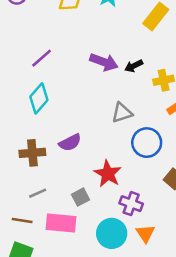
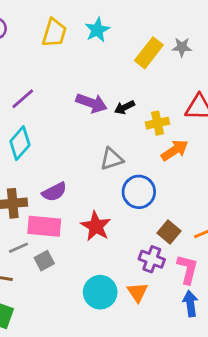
gray square: (80, 197) -> (44, 261), moved
purple cross: (131, 204) -> (152, 259), moved
pink rectangle: (61, 223) -> (44, 226), moved

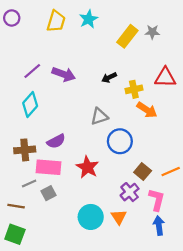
purple arrow: (92, 103) -> (64, 74), moved
orange arrow: (175, 150) -> (147, 110), turned 66
purple cross: (152, 259) -> (130, 192), turned 30

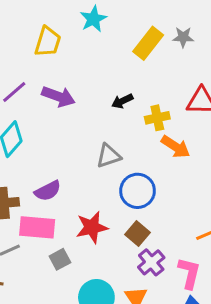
yellow trapezoid: (56, 21) -> (48, 42), moved
red star: (87, 167) -> (92, 227), turned 30
brown square: (143, 172) -> (138, 233), moved
gray square: (48, 193) -> (60, 259), moved

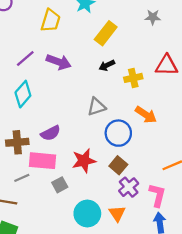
yellow rectangle: (148, 43) -> (106, 33), moved
orange arrow: (176, 147) -> (146, 115), moved

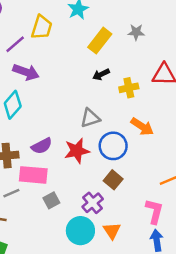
gray star: (153, 17) -> (136, 32), moved
purple line: (25, 58) -> (15, 44), moved
purple arrow: (59, 62) -> (26, 72), moved
red star: (84, 161) -> (77, 151), moved
purple cross: (129, 187) -> (93, 203), moved

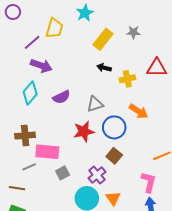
black arrow: (101, 75) -> (104, 68), turned 40
purple semicircle: (42, 146) -> (62, 97), moved

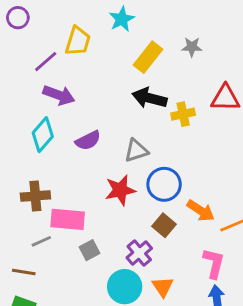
black arrow: (104, 68) -> (149, 98), size x1.6
orange arrow: (138, 111) -> (201, 211), moved

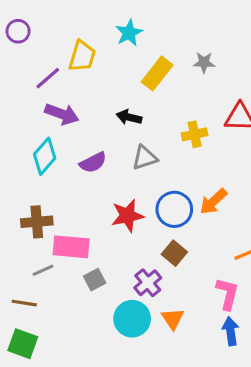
black arrow: (149, 98) -> (129, 117), moved, size x0.7
gray triangle: (136, 151) -> (145, 158), moved
orange arrow: (201, 211) -> (213, 202), moved, turned 104

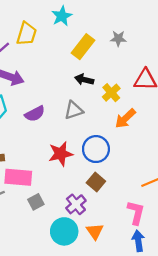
black arrow: (129, 117) -> (84, 80), moved
yellow cross: (195, 134) -> (111, 93), turned -30
orange arrow: (213, 202) -> (125, 118), moved

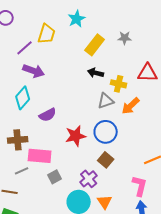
yellow cross: (111, 93) -> (119, 84), turned -35
gray triangle: (74, 110) -> (106, 101), moved
purple semicircle: (35, 114) -> (48, 115), moved

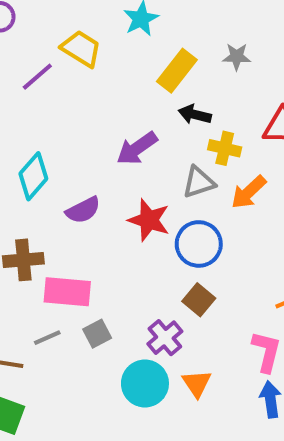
yellow trapezoid: (47, 34) -> (81, 49), turned -75
purple arrow: (34, 71) -> (137, 148), moved, turned 125
black arrow: (96, 73) -> (195, 114), moved
red star: (76, 136) -> (149, 220), moved, turned 30
gray line: (22, 171) -> (47, 338), moved

